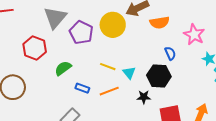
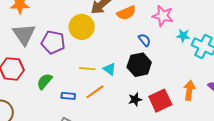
black star: (144, 97) -> (135, 99), moved

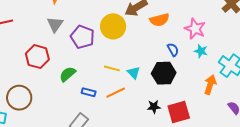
gray triangle: (24, 34) -> (55, 24), size x0.7
cyan star: (183, 36) -> (201, 51), moved
orange arrow: (189, 90) -> (210, 85), moved

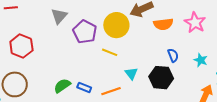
pink star: (195, 29) -> (195, 23), moved
red hexagon: (37, 57) -> (21, 46), moved
yellow line: (112, 68) -> (110, 52), moved
green semicircle: (67, 74) -> (62, 86), moved

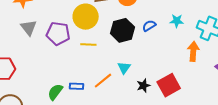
blue semicircle: (173, 55) -> (149, 26), turned -80
cyan triangle: (131, 73) -> (124, 68), moved, turned 32
black hexagon: (161, 78) -> (123, 30), moved

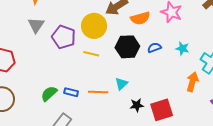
orange line: (103, 81) -> (98, 92), turned 30

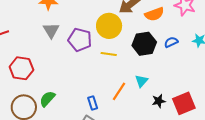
blue rectangle: (71, 92) -> (93, 103), moved, turned 64
orange line: (98, 92) -> (119, 91), turned -54
green semicircle: (49, 94) -> (47, 99), moved

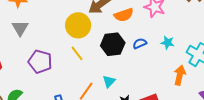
purple pentagon: (80, 40) -> (40, 62), moved
yellow line: (109, 54) -> (77, 53), turned 42

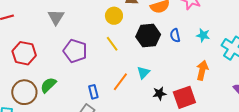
yellow circle: (78, 25) -> (114, 16), size x0.7
blue semicircle: (140, 43) -> (175, 35), turned -80
orange arrow: (180, 75) -> (202, 70), moved

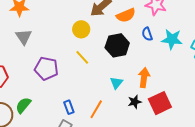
blue semicircle: (175, 35) -> (147, 34), moved
cyan star: (203, 35) -> (172, 39), size x1.5
orange arrow: (202, 70) -> (144, 78), moved
orange line: (120, 82) -> (96, 109), moved

